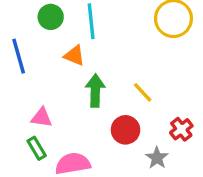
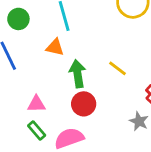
green circle: (51, 17) -> (18, 19), moved
red circle: (125, 130) -> (84, 104), moved

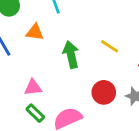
orange triangle: (55, 47) -> (35, 32), moved
red circle: (84, 104) -> (104, 92), moved

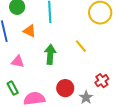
yellow line: (110, 46) -> (81, 46), moved
pink triangle: (33, 87) -> (18, 62), moved

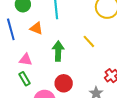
green rectangle: (13, 88) -> (24, 79), moved
red circle: (65, 88) -> (64, 83), moved

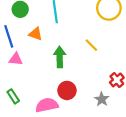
pink triangle: (26, 60) -> (16, 59), moved
green rectangle: (24, 79) -> (13, 96), moved

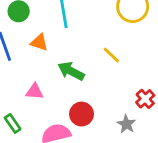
green arrow: (60, 57) -> (71, 71), turned -60
pink triangle: (16, 59) -> (34, 91), moved

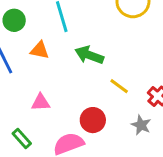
yellow line: (111, 55) -> (119, 86), moved
green arrow: (71, 71) -> (89, 55), moved

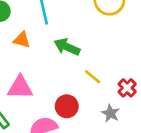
pink triangle: (41, 102) -> (20, 87), size x1.5

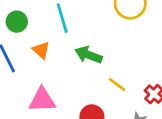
orange triangle: (22, 40) -> (41, 50), turned 30

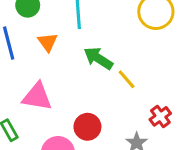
yellow line: (117, 84) -> (127, 79), moved

